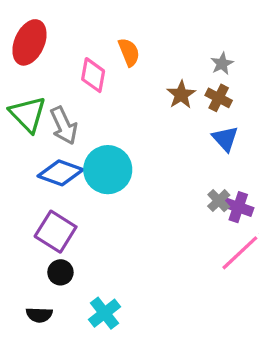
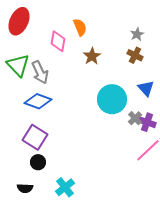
brown star: (181, 95) -> (92, 56), moved
blue triangle: (225, 139) -> (146, 88), moved
cyan circle: (108, 170) -> (112, 99), moved

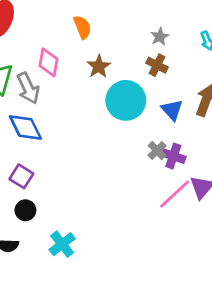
pink diamond: (58, 41) -> (48, 62), moved
cyan circle: (112, 99) -> (126, 100), moved
blue diamond: (38, 101) -> (25, 128), turned 44
purple square: (35, 137) -> (21, 176), size x0.7

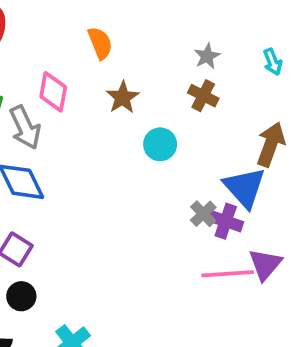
cyan circle: (126, 100) -> (160, 144), size x0.6
blue triangle: (172, 110) -> (244, 187), moved, size x1.4
pink line: (175, 194) -> (228, 274), turned 39

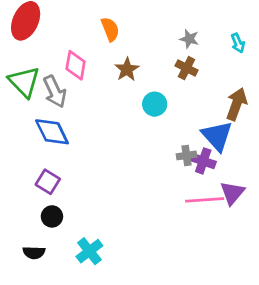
gray star: (207, 56) -> (189, 39), turned -30
gray cross: (203, 214) -> (187, 155), turned 36

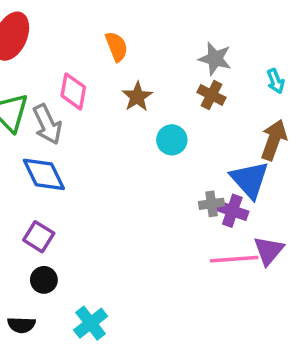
gray star: (189, 39) -> (215, 59), size x1.4
cyan arrow: (238, 43) -> (276, 81), moved

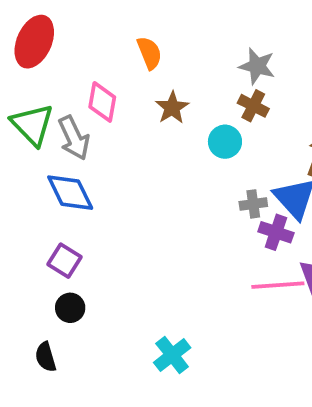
cyan circle: (172, 140) -> (225, 142), moved
gray cross: (212, 204) -> (253, 204), moved
cyan cross: (91, 323) -> (172, 355), moved
black semicircle: (21, 325) -> (46, 357), turned 72

